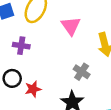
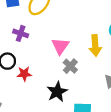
pink triangle: (71, 26) -> (60, 46), moved

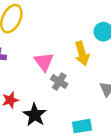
black star: (57, 92) -> (35, 115), moved

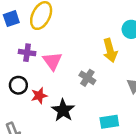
pink triangle: (44, 62) -> (52, 61), moved

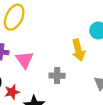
gray cross: (87, 78) -> (57, 76), turned -32

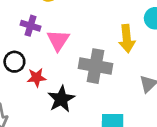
gray cross: (57, 76) -> (95, 66), size x1.6

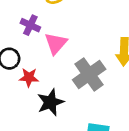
gray cross: (95, 66) -> (89, 74), turned 36

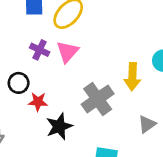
pink triangle: (56, 43) -> (67, 52), moved

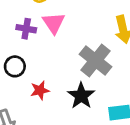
red star: (38, 102) -> (40, 90), moved
black star: (59, 126) -> (81, 96), moved

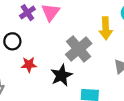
purple cross: (26, 29) -> (27, 13), turned 35

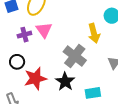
purple cross: (27, 13) -> (24, 35), turned 32
red star: (29, 65) -> (35, 78), size x1.6

